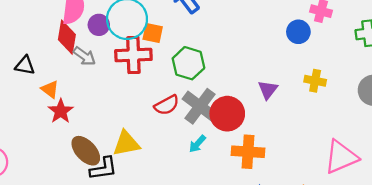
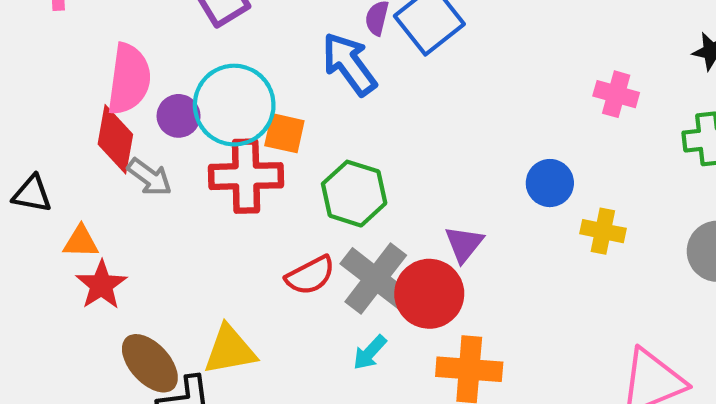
blue circle: (298, 32) -> (550, 183), moved
orange triangle: (50, 89) -> (81, 242), turned -36
purple triangle: (268, 90) -> (464, 244), moved

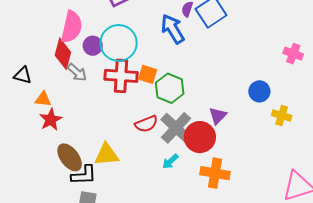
orange square: (284, 133) -> (148, 74), moved

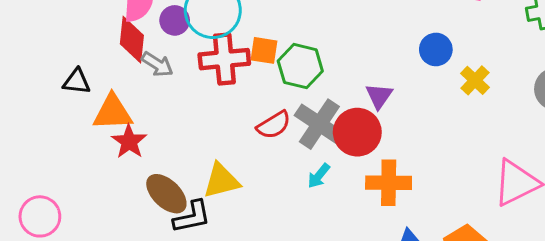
orange triangle: (43, 99) -> (113, 112), size x1.6
yellow cross: (282, 116) -> (475, 80), turned 36

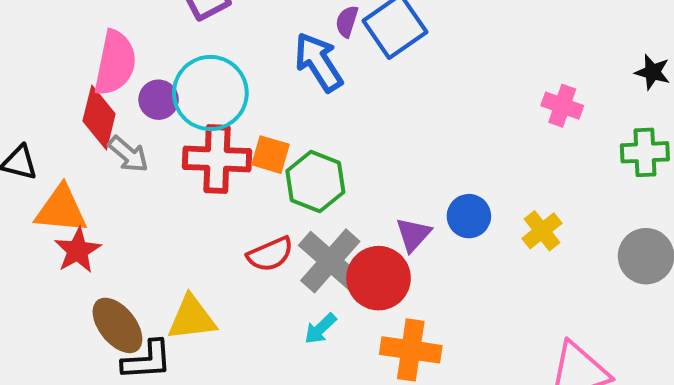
blue circle: (436, 49) -> (469, 216), moved

